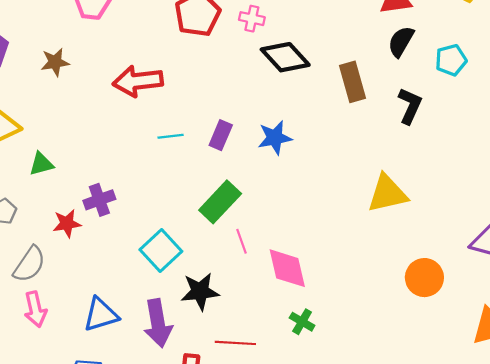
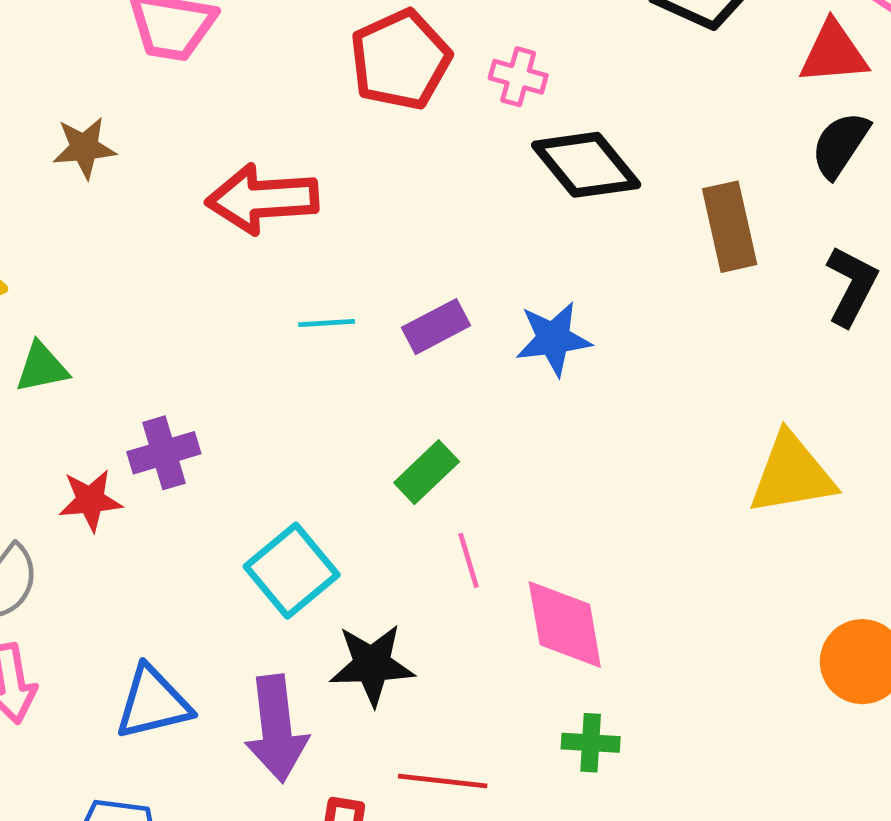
purple rectangle: (221, 135) -> (436, 327), turned 36
green rectangle: (220, 202) -> (427, 472), size x0.7
green cross: (302, 322) -> (591, 743), turned -30

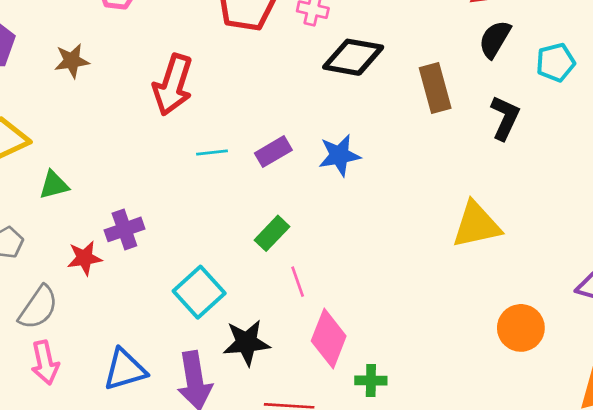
black diamond: (586, 165) -> (353, 57), turned -38
red arrow: (262, 199) -> (173, 85), turned -66
pink diamond: (565, 624) -> (329, 339), moved, turned 34

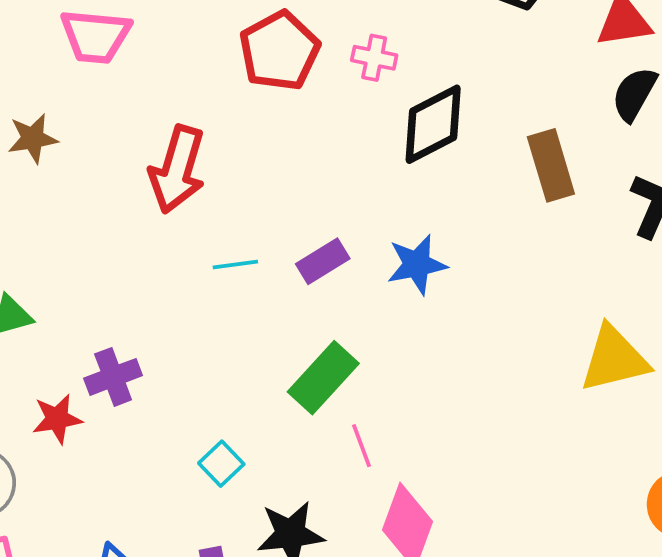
black diamond: (353, 57) -> (433, 124), turned -36
green rectangle: (272, 233) -> (323, 378), size x1.4
cyan square: (199, 292) -> (221, 464), size x0.6

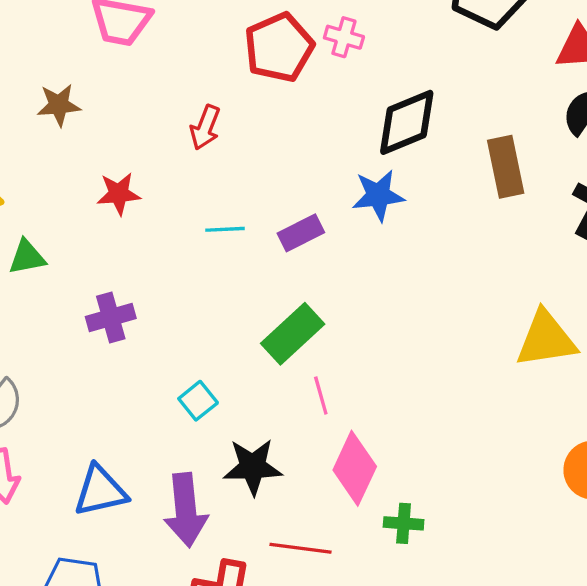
pink cross: (374, 58) -> (344, 37), moved
red arrow: (177, 169) -> (205, 127), moved, size x0.6
blue star: (417, 264) -> (378, 195), moved
red star: (57, 419) -> (119, 194), moved

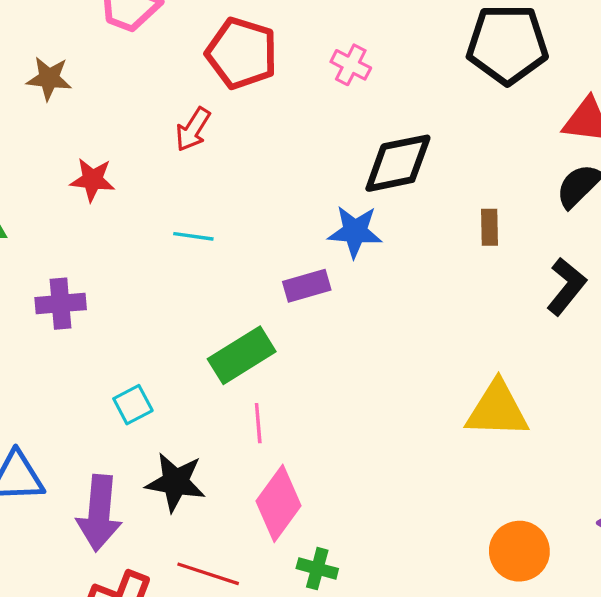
red pentagon: (279, 47) -> (242, 53), moved, turned 30
brown rectangle: (506, 167) -> (490, 227), size x0.6
purple rectangle: (301, 233) -> (307, 286), moved

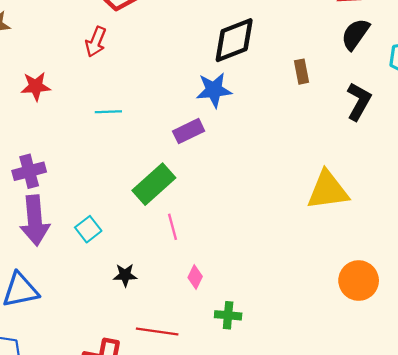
black star: (176, 482) -> (125, 275), size x0.6
pink diamond: (278, 503) -> (195, 277), size x0.5
purple arrow: (99, 513) -> (35, 220), moved

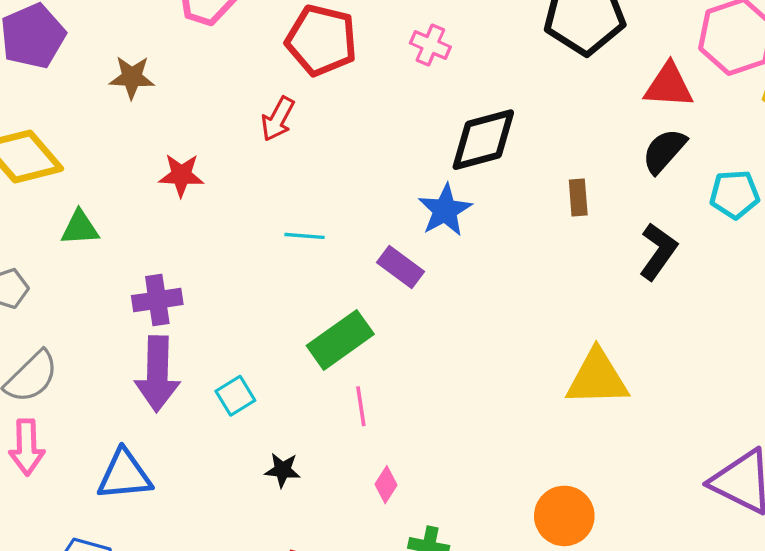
blue star: (214, 90) -> (445, 210), turned -30
cyan line: (108, 112) -> (305, 236), moved
purple rectangle: (189, 131) -> (401, 267), turned 56
orange circle: (359, 281) -> (564, 516), moved

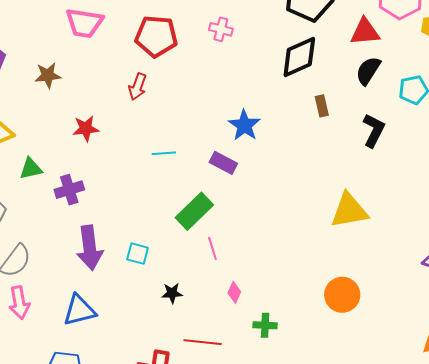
black diamond: (483, 140) -> (299, 57), moved
purple cross: (157, 300) -> (69, 190), moved
cyan square: (235, 396) -> (138, 254), turned -35

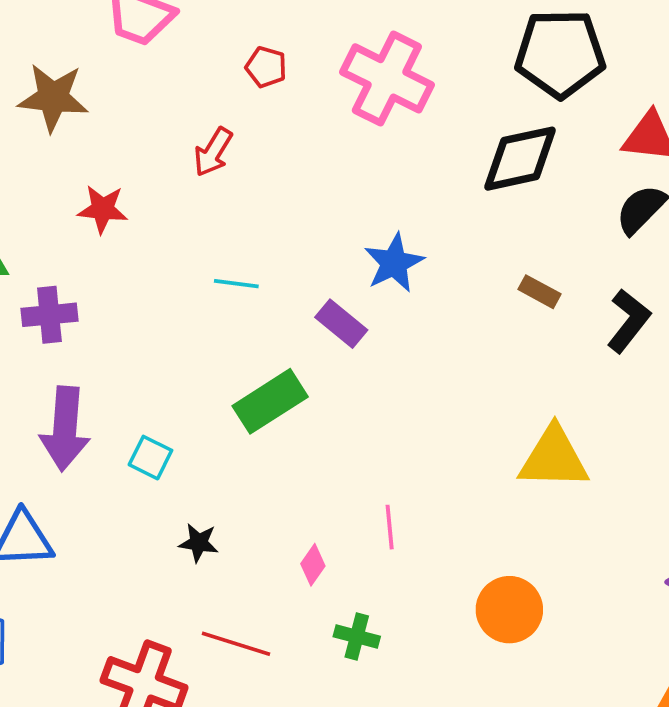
pink cross: (221, 29) -> (387, 78), size x2.0
red pentagon: (156, 36) -> (266, 67), size x0.5
brown star: (48, 75) -> (53, 98), size x1.4
brown rectangle: (322, 106) -> (539, 292), moved, turned -60
pink line: (212, 248) -> (390, 527), moved

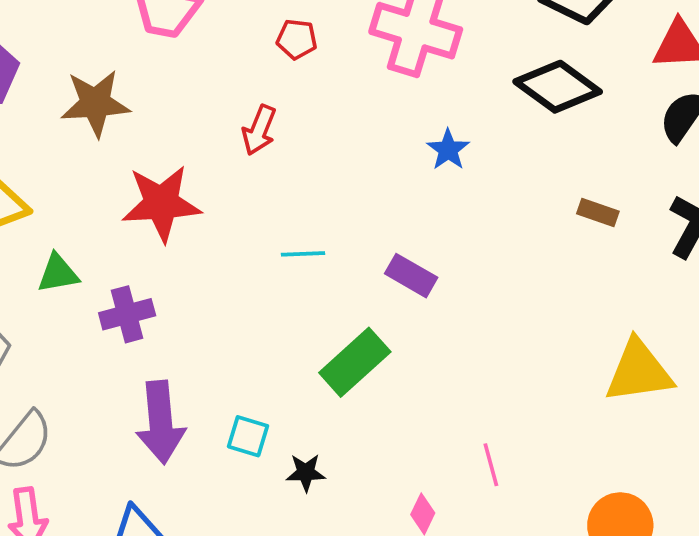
black diamond: (520, 159) -> (558, 87), turned 58
red star: (103, 209) -> (161, 203), size x1.6
blue star: (394, 263) -> (448, 150), moved, size x0.7
black star: (199, 543) -> (306, 473), moved

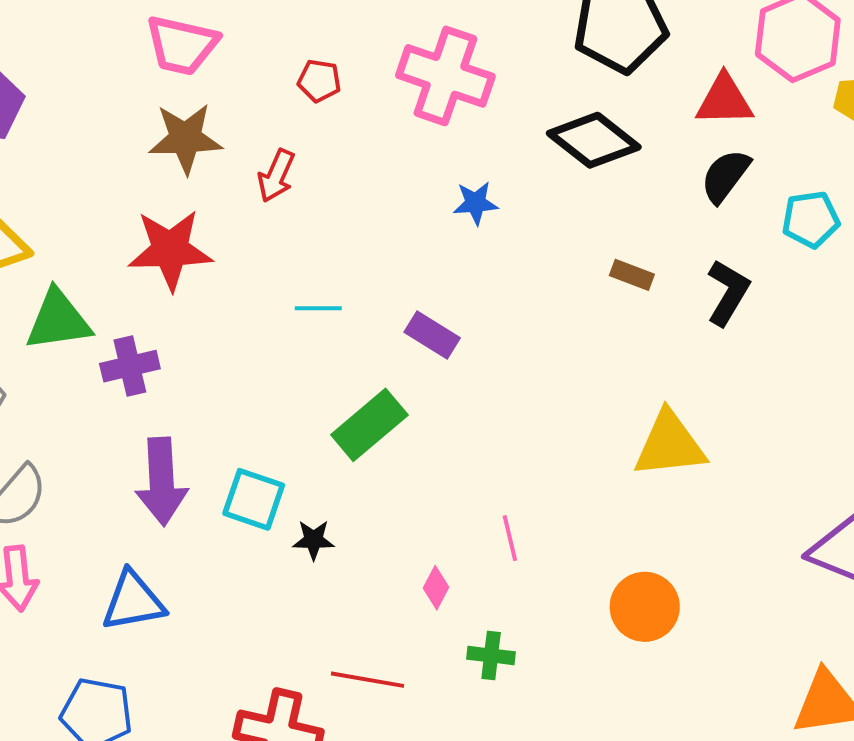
brown star: (95, 103) -> (185, 138), moved
blue star: (448, 150) -> (476, 203), turned 30
green triangle: (58, 273) -> (58, 320), size x1.5
cyan square: (248, 436) -> (254, 499), size x1.4

